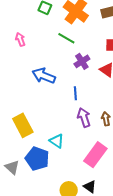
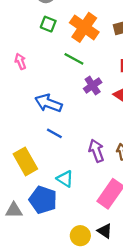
blue line: (75, 93) -> (54, 133), moved, turned -56
gray triangle: (12, 167) -> (14, 210), turned -42

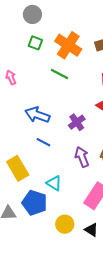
purple cross: (93, 86) -> (77, 122), moved
yellow circle: (80, 236) -> (65, 224), moved

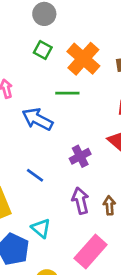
green line: (60, 74) -> (67, 93), turned -36
blue arrow: (37, 115) -> (37, 119), moved

